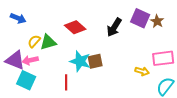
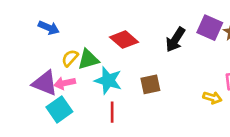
cyan star: (80, 61) -> (108, 80), moved
cyan square: (26, 80) -> (59, 109), turned 30

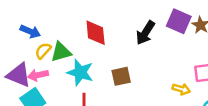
blue arrow: (49, 28) -> (30, 31), moved
red diamond: (124, 40) -> (96, 33), turned 44

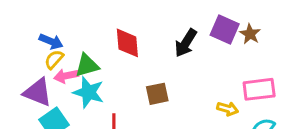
yellow semicircle: (43, 51) -> (54, 59), moved
cyan star: (80, 72) -> (88, 92), moved
pink arrow: (38, 75) -> (66, 76), moved

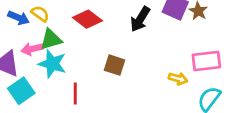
red diamond: (127, 43) -> (87, 19), turned -48
yellow semicircle: (54, 59) -> (40, 14), moved, turned 84
brown square: (157, 94) -> (114, 65), turned 30

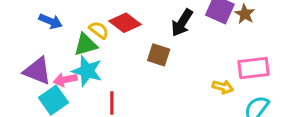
yellow semicircle: (40, 14) -> (99, 30), moved
pink arrow: (32, 49) -> (65, 80), moved
brown square: (114, 65) -> (159, 55), moved

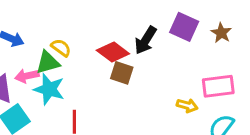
brown star: (245, 14) -> (221, 33), moved
red diamond: (125, 23) -> (113, 52), moved
pink arrow: (65, 80) -> (27, 76), moved

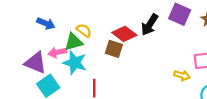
brown square: (122, 73) -> (114, 49), moved

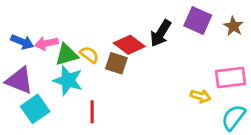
blue arrow: (46, 23) -> (22, 42), moved
yellow semicircle: (84, 30) -> (89, 55), moved
pink arrow: (57, 52) -> (46, 43), moved

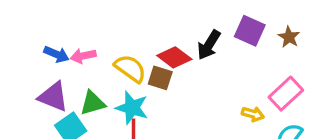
green triangle: (66, 55) -> (93, 103), moved
yellow semicircle: (89, 55) -> (130, 68), size x1.5
pink rectangle: (231, 78) -> (286, 94), turned -36
cyan star: (68, 80) -> (132, 108), moved

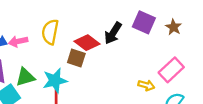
yellow semicircle: (130, 68) -> (50, 32), moved, turned -115
cyan star: (132, 108) -> (55, 81), turned -30

